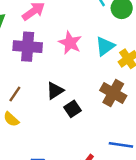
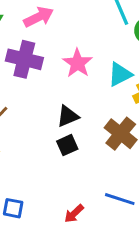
black triangle: (55, 91) -> (68, 116), moved

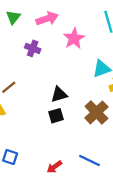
purple cross: (24, 59) -> (33, 48), size x0.6
pink star: (78, 63) -> (74, 38), moved

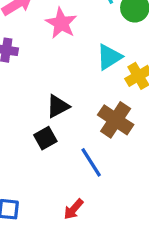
black square: (56, 116) -> (45, 138), moved
blue line: (90, 160) -> (91, 162), moved, turned 45

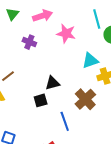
pink star: (61, 23) -> (66, 34), turned -30

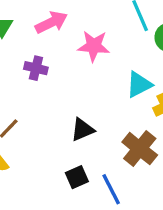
black square: (41, 100) -> (77, 177), moved

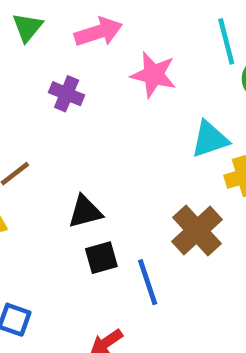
black triangle: (83, 130) -> (85, 212), moved

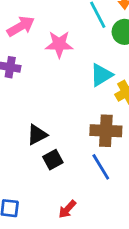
brown cross: (197, 231) -> (106, 131), turned -32
blue line: (148, 282) -> (101, 167), moved

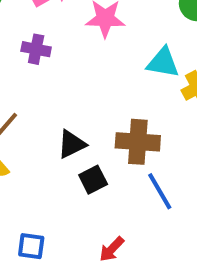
cyan triangle: (101, 75) -> (163, 63), turned 40
brown cross: (106, 131) -> (138, 142), moved

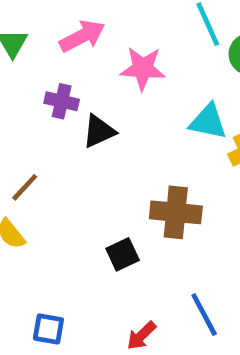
black triangle: (72, 144) -> (99, 131), moved
blue line: (160, 191) -> (204, 314), moved

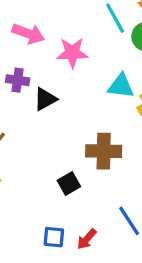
pink arrow: (82, 36) -> (28, 34), turned 52
blue square: (48, 329) -> (54, 237), moved

